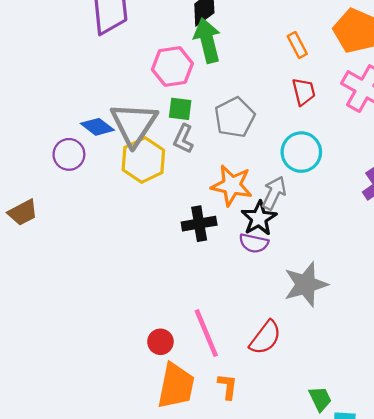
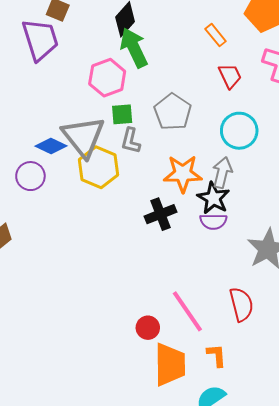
red semicircle: (265, 338) -> (241, 304), turned -40

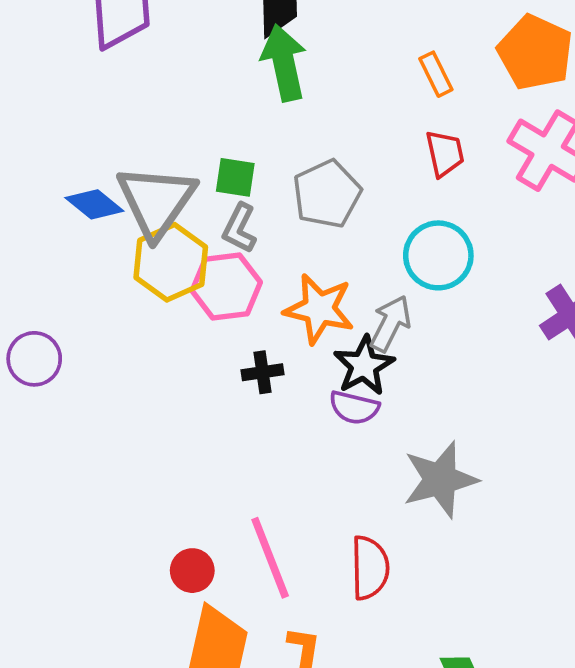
pink hexagon: (107, 78) -> (226, 287), moved
purple circle: (30, 176) -> (34, 359), moved
black cross: (161, 214) -> (262, 372), size x0.7

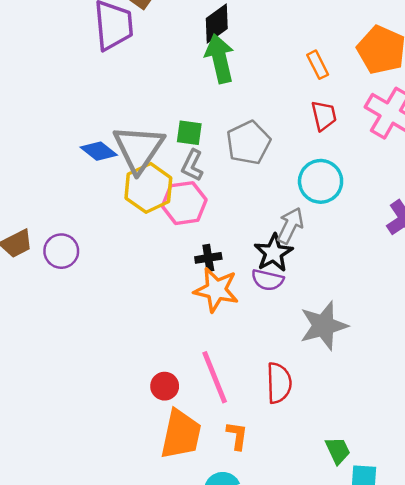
orange star: (319, 309) -> (216, 290), moved

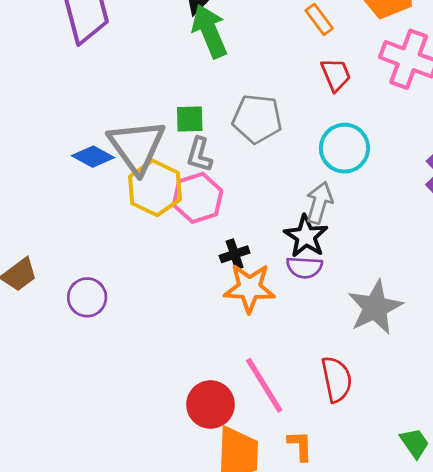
gray pentagon: (248, 143) -> (257, 119), turned -30
purple circle: (61, 251) -> (87, 297), moved
red circle: (165, 386) -> (211, 405), size x1.5

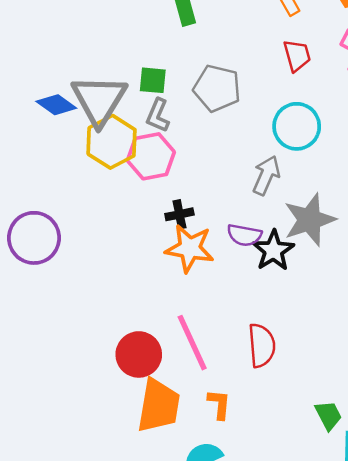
black star: (306, 236) -> (273, 250), moved
purple circle: (87, 297) -> (34, 238), size x1.4
gray star: (375, 307) -> (309, 220), moved

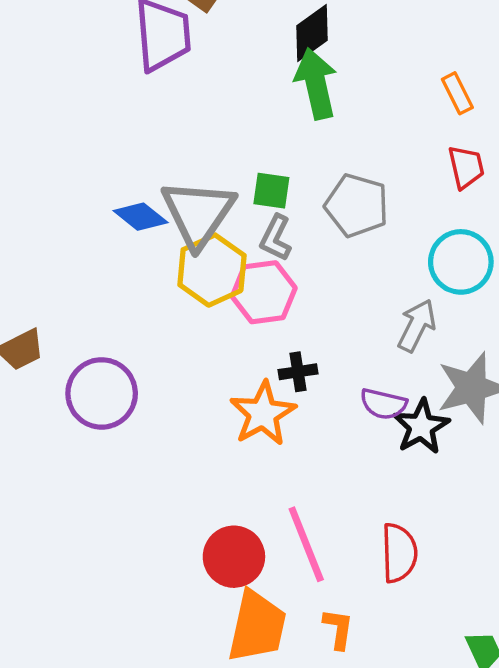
orange star: (190, 248) -> (263, 414), moved, turned 30

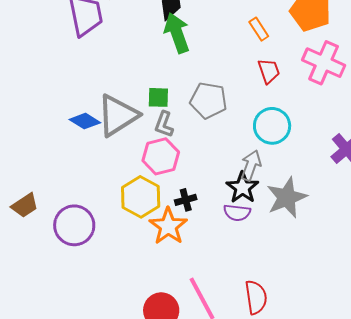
gray triangle: (198, 213) -> (118, 115), turned 30
yellow hexagon: (212, 270) -> (141, 197), moved
black star: (421, 427) -> (242, 188), moved

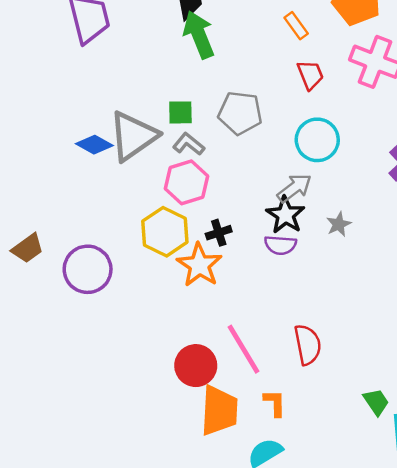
gray L-shape: (164, 124) -> (189, 144), turned 112
gray arrow: (251, 165) -> (294, 188), turned 36
gray star: (287, 198) -> (339, 224), size x0.5

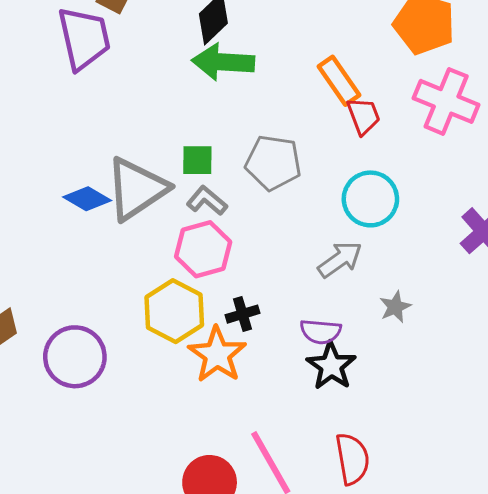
orange rectangle: (296, 26) -> (339, 81), moved, size x1.4
green arrow: (199, 35) -> (223, 62), turned -66
black star: (285, 215) -> (331, 366), moved

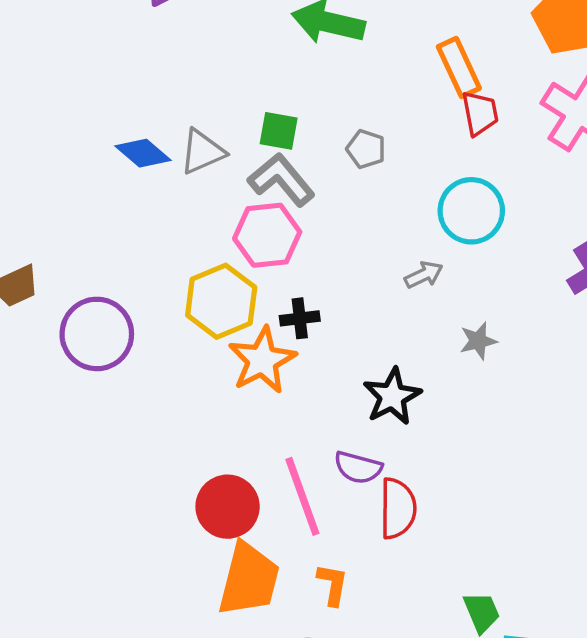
gray pentagon: (273, 163) -> (366, 149), size x0.6
gray triangle: (137, 189) -> (202, 152), size x0.6
gray L-shape: (207, 201) -> (281, 180), size x1.4
gray arrow: (340, 259) -> (424, 275), size x0.7
purple semicircle: (321, 332) -> (358, 467), moved

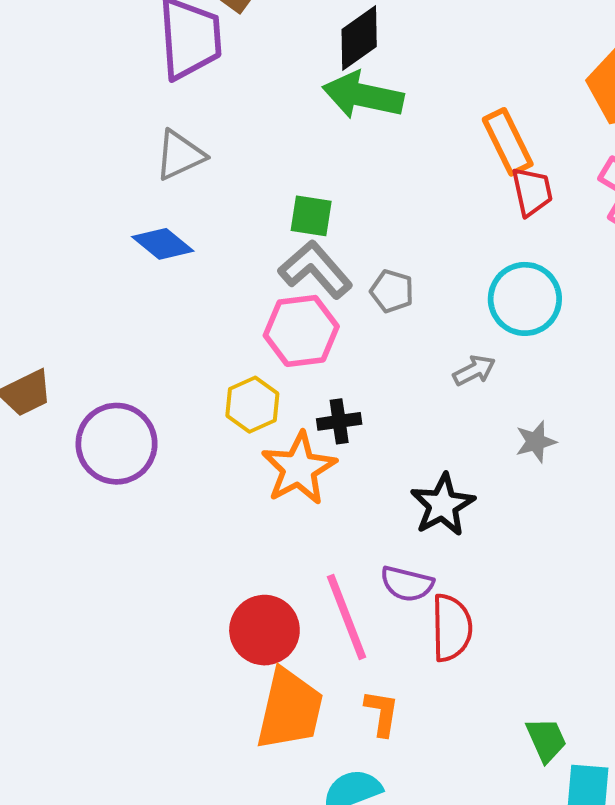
gray pentagon: (366, 149) -> (392, 291), moved
gray triangle: (202, 152) -> (180, 155), moved
yellow hexagon: (221, 301) -> (252, 405), size x0.7

